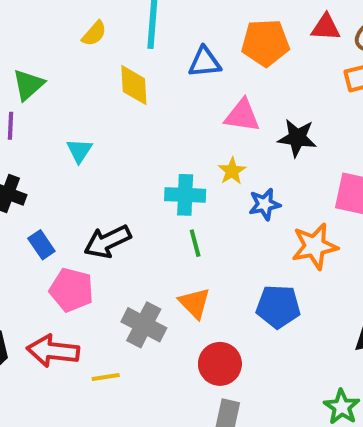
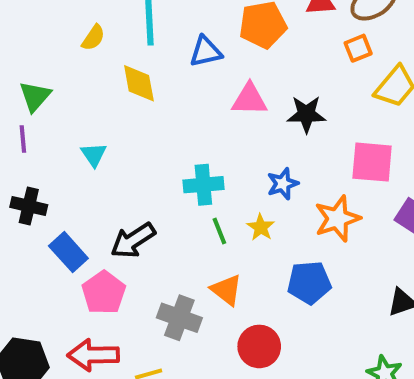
yellow star: (232, 171) -> (261, 227), moved
blue rectangle: (41, 245) -> (68, 252), size x1.4
pink pentagon: (71, 290) -> (104, 293), turned 30

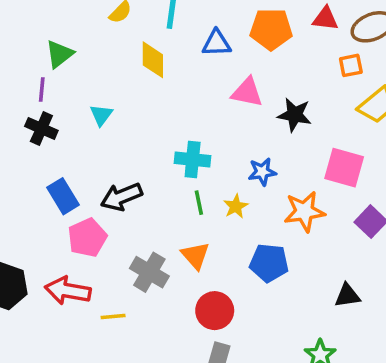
black cross: (29, 206) -> (41, 128), moved

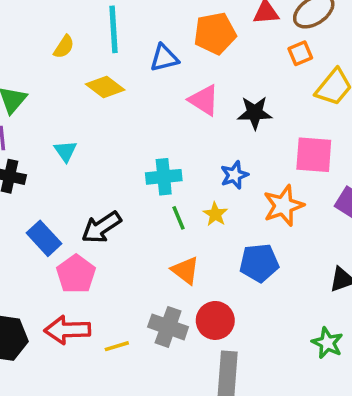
yellow diamond: (153, 60) -> (105, 87), turned -42
pink triangle: (247, 92) -> (204, 100), turned 32
gray cross: (149, 272) -> (168, 327), moved

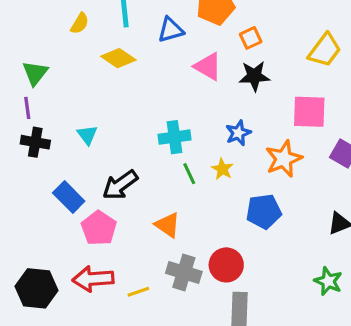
orange square: (300, 53) -> (251, 38), moved
cyan triangle: (65, 151) -> (87, 135), moved
orange triangle: (185, 270) -> (168, 225), moved

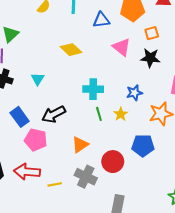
yellow diamond: (118, 58) -> (71, 50), moved
orange triangle: (168, 225) -> (80, 145), turned 42
pink pentagon: (99, 228) -> (36, 140), turned -30
red circle: (226, 265) -> (113, 162), moved

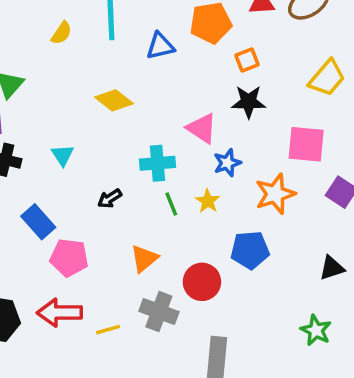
pink triangle: (122, 47) -> (202, 128), moved
black arrow: (54, 114) -> (110, 198), moved, size x0.6

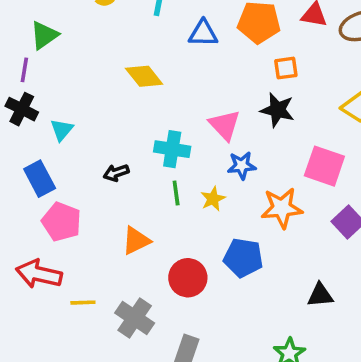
cyan triangle: (63, 155) -> (62, 130), moved
gray cross: (159, 312) -> (135, 318), moved

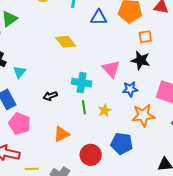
blue star: (242, 166) -> (130, 89), moved

